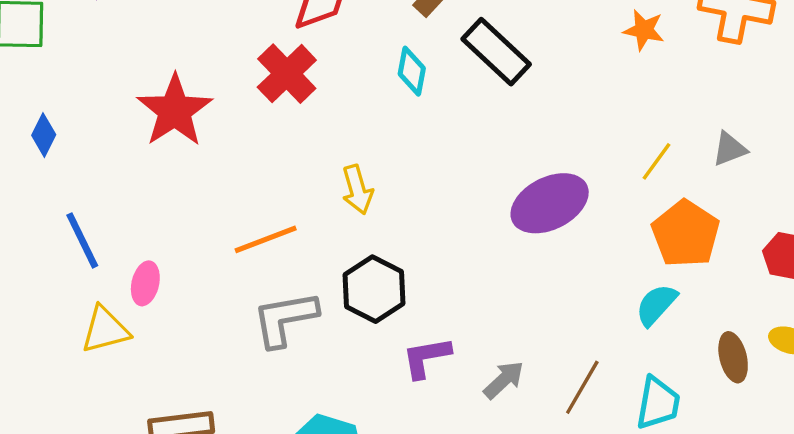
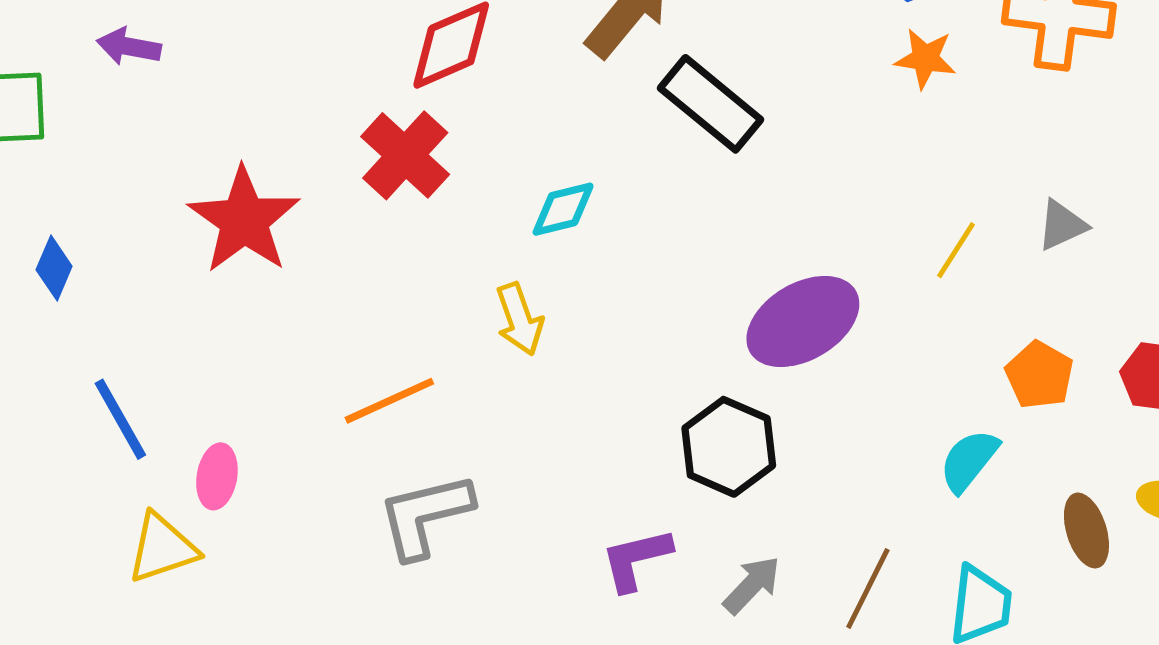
cyan diamond: (412, 71) -> (563, 209), moved, turned 69
orange pentagon: (686, 234) -> (1039, 375), moved, size x0.7
black hexagon: (374, 289) -> (729, 447), moved

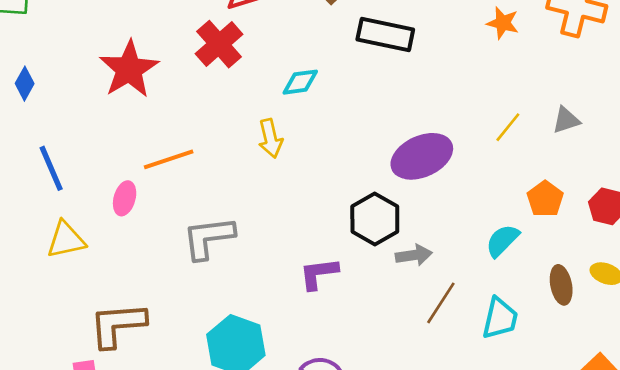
black rectangle: (710, 104) -> (385, 35), turned -34
orange line: (389, 401) -> (169, 159), moved
pink ellipse: (217, 476) -> (125, 198), moved
gray arrow: (752, 585) -> (414, 255), moved, turned 32

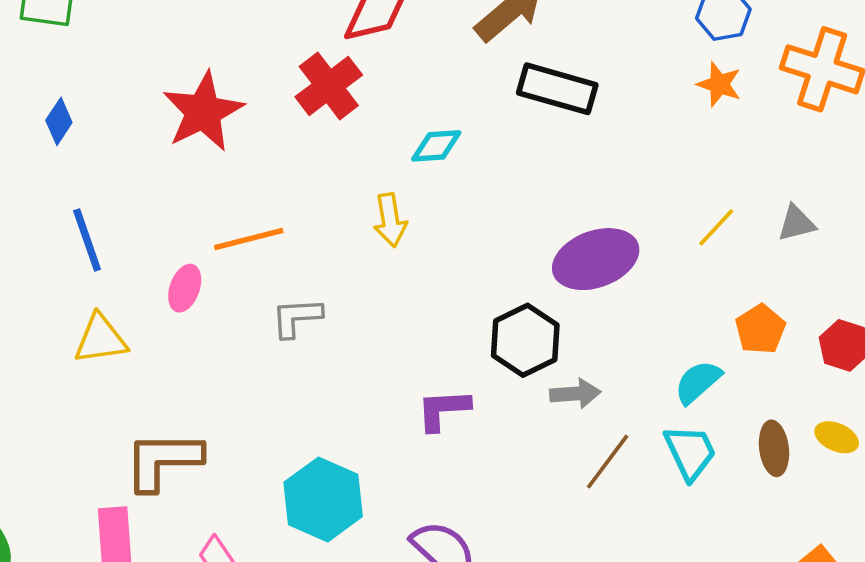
gray L-shape: (208, 238) -> (297, 317), moved, size x0.7
cyan trapezoid: (500, 318) -> (690, 452), moved, turned -42

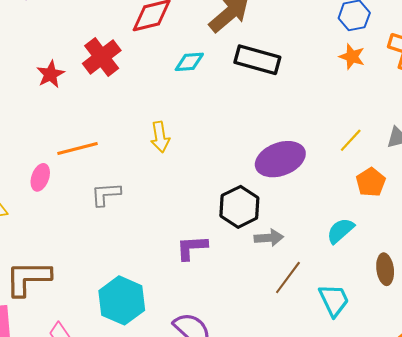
red cross: (329, 86) -> (102, 57), moved
red star: (203, 112) -> (50, 74), size x0.6
cyan diamond: (436, 146) -> (189, 62), moved
orange pentagon: (760, 329) -> (371, 182), moved
cyan trapezoid: (690, 452) -> (334, 300), moved

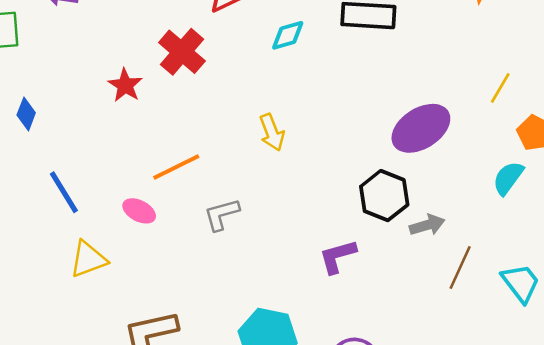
pink ellipse: (40, 177) -> (139, 211), turned -70
cyan semicircle: (340, 231) -> (508, 178), moved

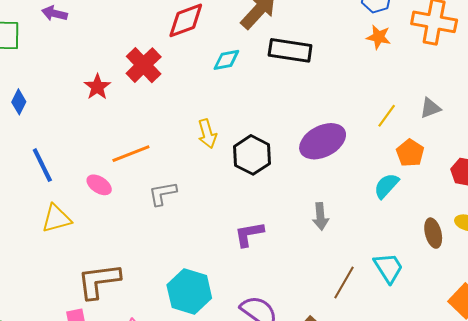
black hexagon: (384, 196) -> (252, 155), moved
gray arrow: (427, 225) -> (320, 216), turned 96
brown line: (460, 268) -> (344, 283), moved

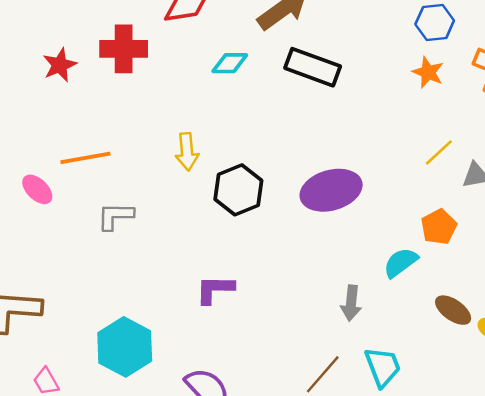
red cross: (144, 65) -> (124, 49), turned 33
yellow line: (387, 116) -> (439, 152), moved
gray arrow: (320, 216) -> (351, 303), moved
brown ellipse: (433, 233) -> (453, 310), moved, turned -52

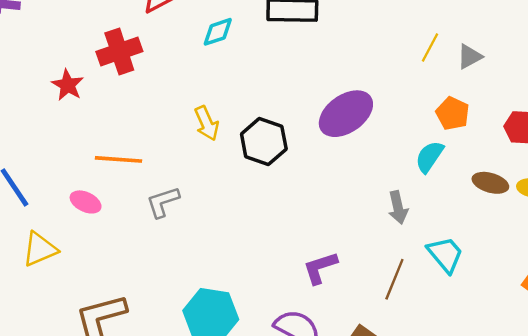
orange line: (85, 158) -> (119, 159), turned 33
purple L-shape: (215, 289) -> (320, 268), moved

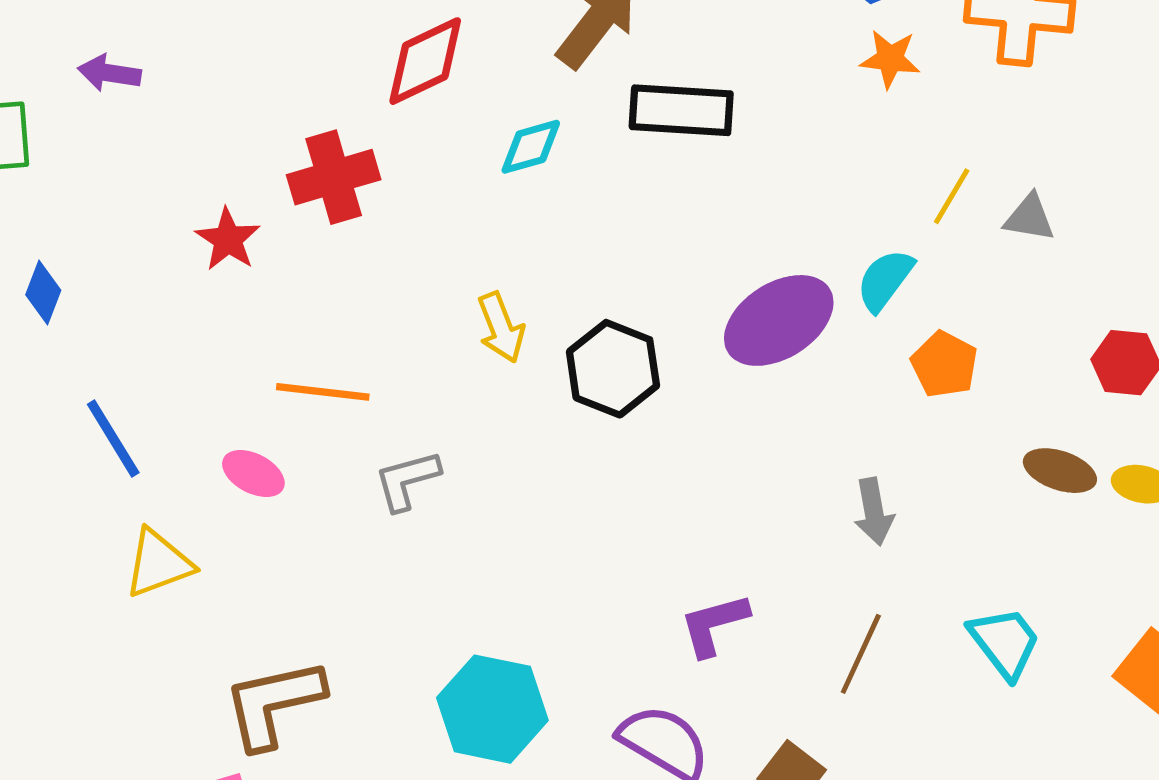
gray triangle: (470, 57) -> (1030, 218), turned 36
orange pentagon: (453, 113) -> (944, 364), moved
cyan semicircle: (429, 157) -> (885, 280), moved
cyan trapezoid: (445, 254) -> (1005, 642), moved

